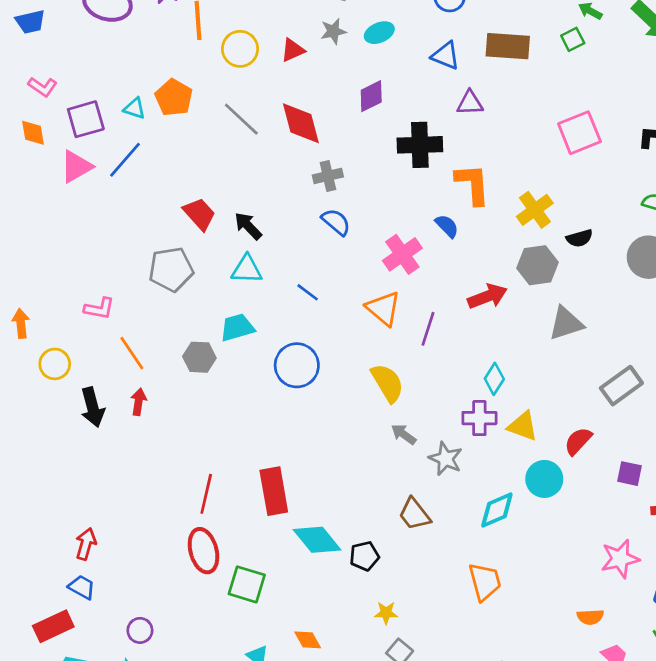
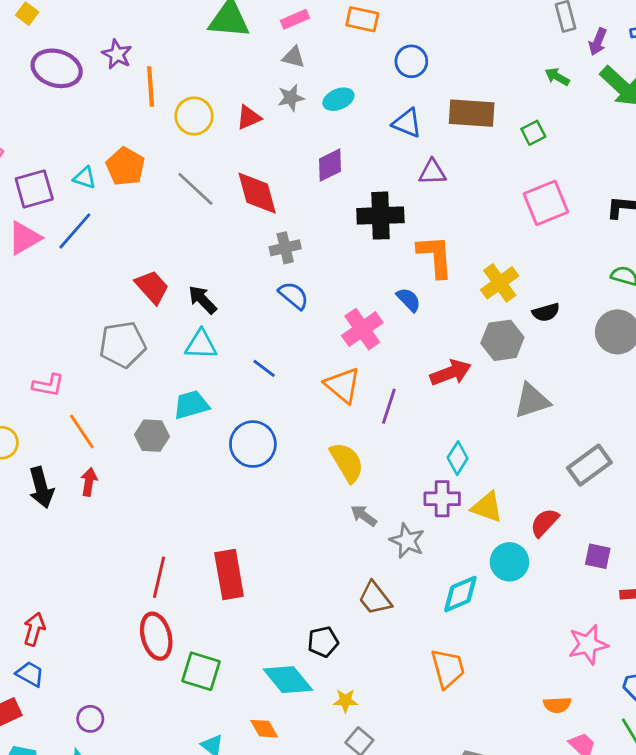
green square: (573, 39) -> (533, 133), moved
cyan diamond: (317, 540) -> (288, 680), moved

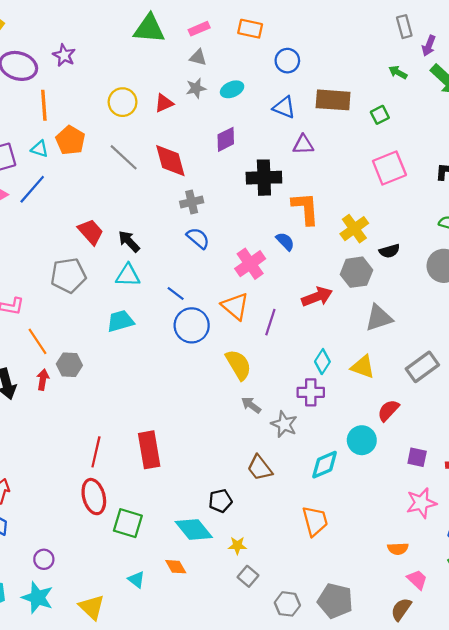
orange line: (151, 87) -> (44, 105), moved
gray hexagon: (152, 436) -> (69, 365), moved
blue circle: (253, 444) -> (192, 325), moved
yellow triangle: (487, 507) -> (363, 367), moved
purple square: (598, 556) -> (417, 457), moved

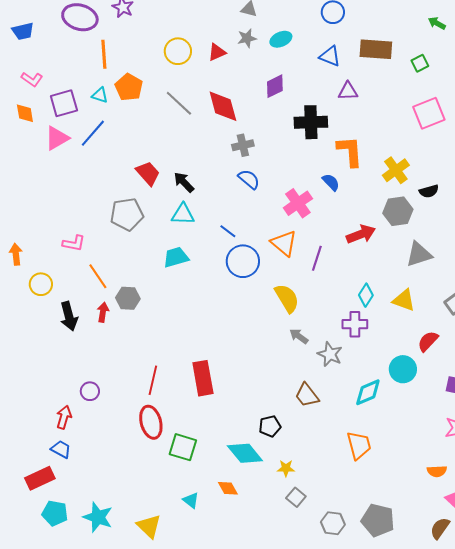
purple circle: (44, 559) -> (90, 391), moved

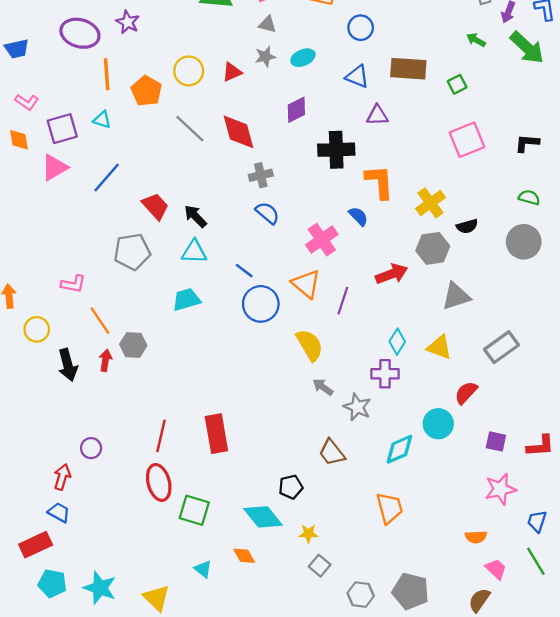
orange pentagon: (129, 87) -> (147, 91), moved
blue line: (93, 133) -> (107, 177), moved

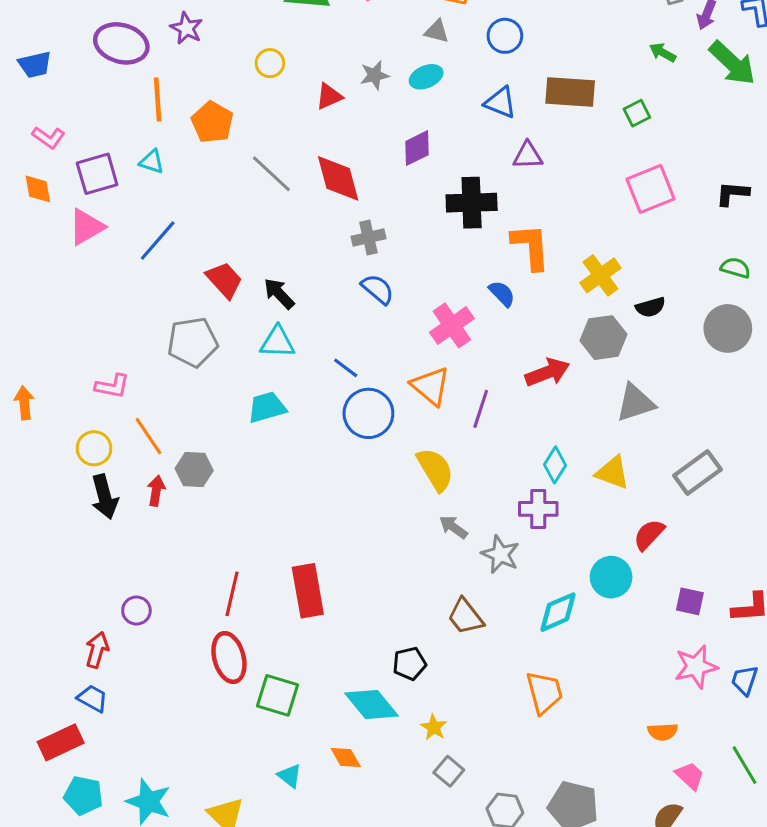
gray triangle: (267, 24) -> (437, 31), moved
yellow circle: (189, 71) -> (270, 63), moved, size x0.7
yellow circle: (37, 329) -> (94, 448), moved
blue trapezoid: (537, 521) -> (745, 680), moved
yellow star: (308, 534) -> (434, 727), turned 30

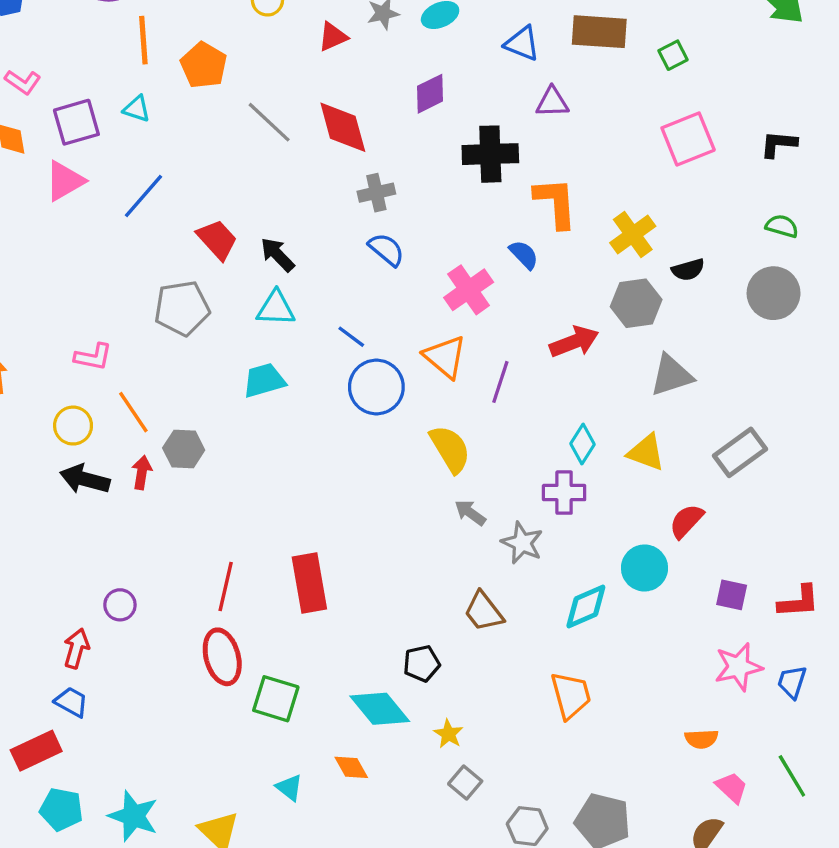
black arrow: (105, 497) -> (85, 479), turned 120

